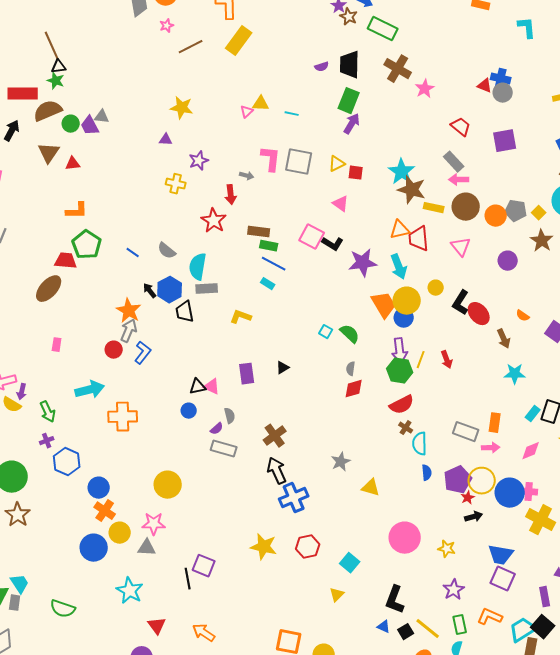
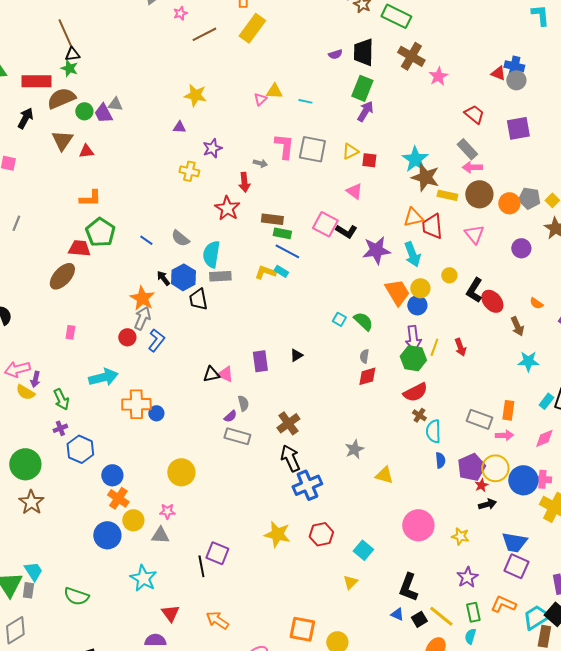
yellow circle: (407, 301) -> (420, 288), size x0.7
yellow L-shape: (241, 317) -> (265, 272), moved
blue circle: (189, 411) -> (156, 413), moved
pink star: (154, 524) -> (167, 511), size x0.7

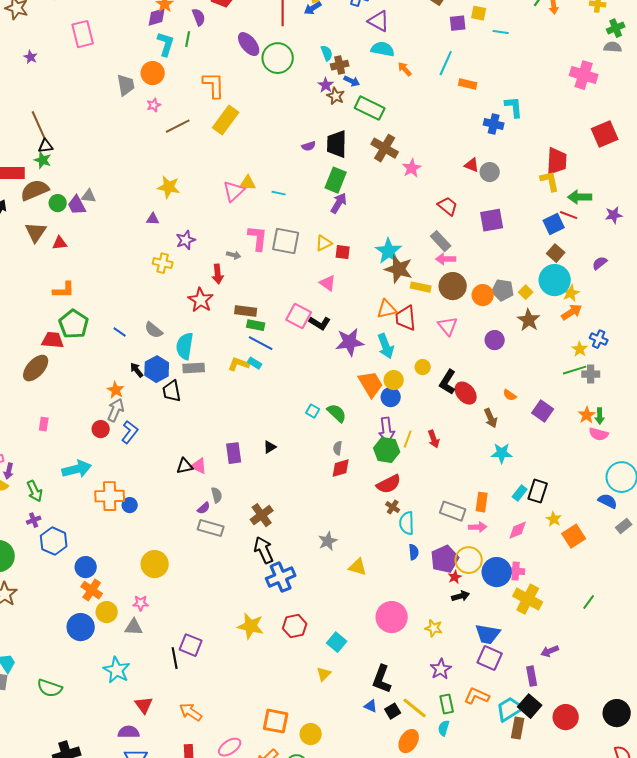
blue cross: (514, 66) -> (494, 124), moved
pink triangle: (260, 99) -> (234, 191), size x1.6
orange star: (142, 298) -> (116, 390), size x0.7

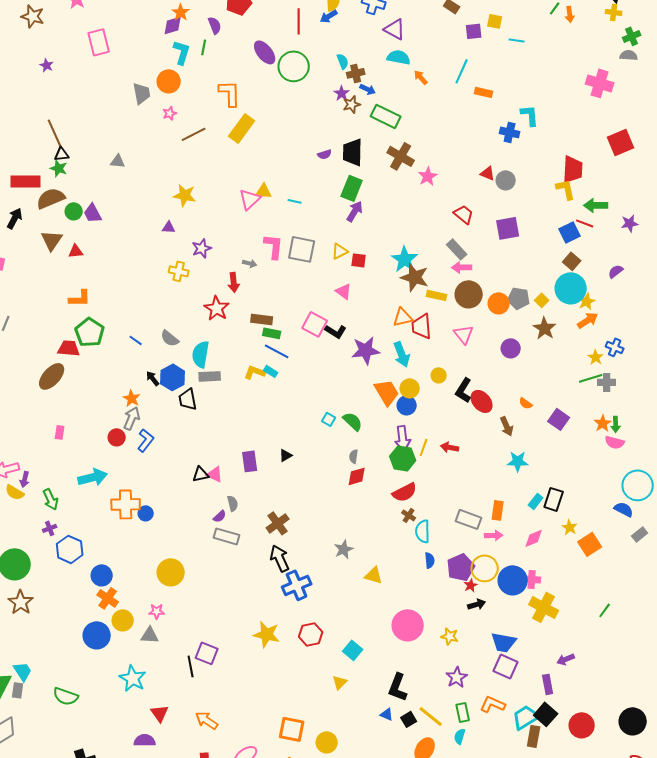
brown star: (336, 96) -> (352, 104), turned 30
gray triangle: (89, 196) -> (118, 161), moved
red arrow: (434, 439) -> (450, 447), turned 120

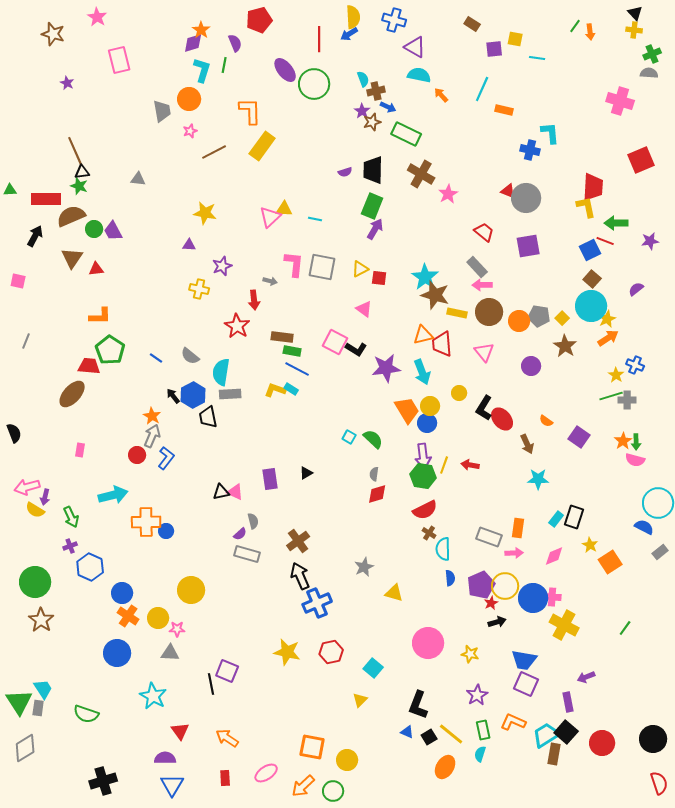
gray circle: (506, 180) -> (526, 198), size x1.5
yellow circle: (123, 620) -> (158, 618), moved

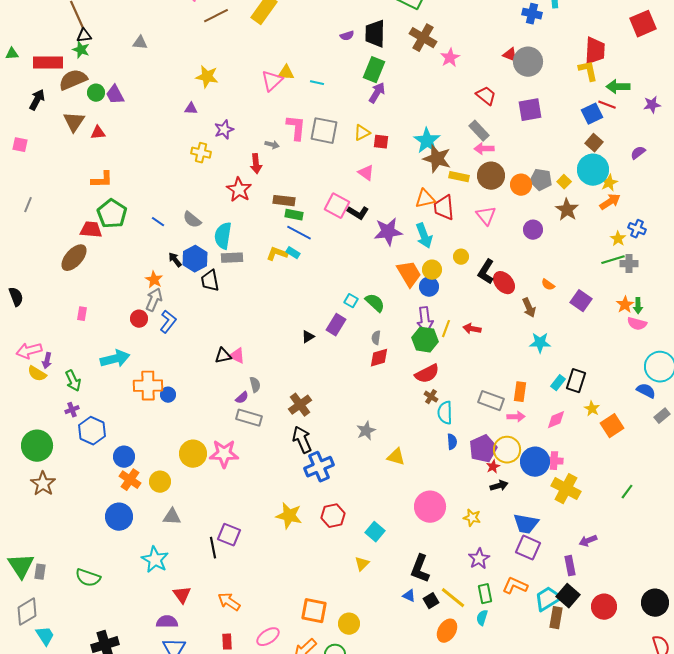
purple rectangle: (270, 479) -> (336, 325), moved, turned 40
pink star: (177, 629) -> (224, 454), moved, size x1.8
cyan trapezoid: (43, 689) -> (45, 636), moved

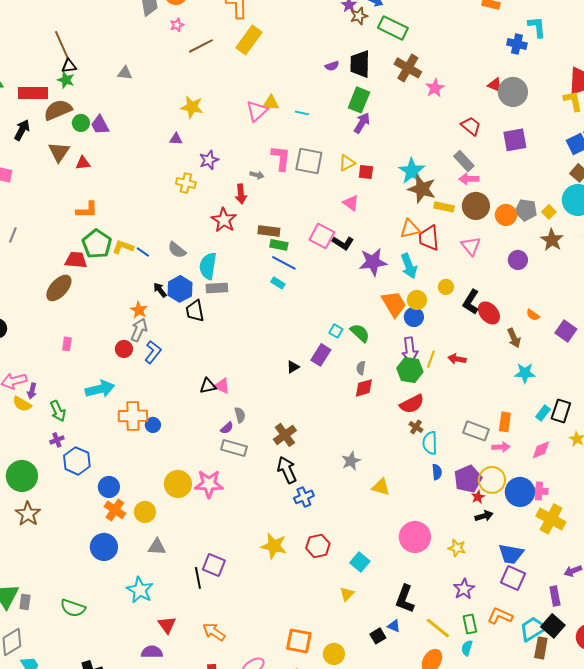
yellow L-shape: (277, 254) -> (123, 247), moved
blue cross: (319, 467) -> (304, 497), size x0.7
black square: (431, 601) -> (378, 636), moved

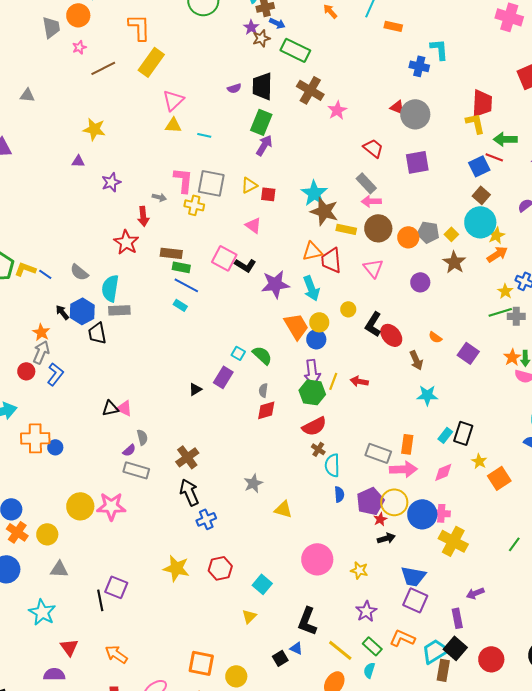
pink triangle: (257, 111) -> (173, 100), moved
yellow cross: (186, 183) -> (194, 205), moved
pink arrow: (501, 447) -> (403, 469), size x1.5
green rectangle: (470, 624) -> (372, 646), turned -36

